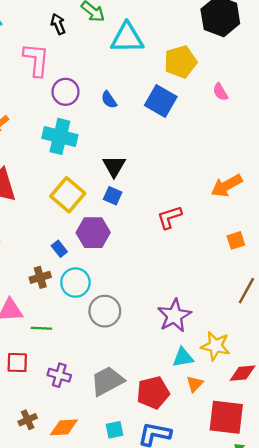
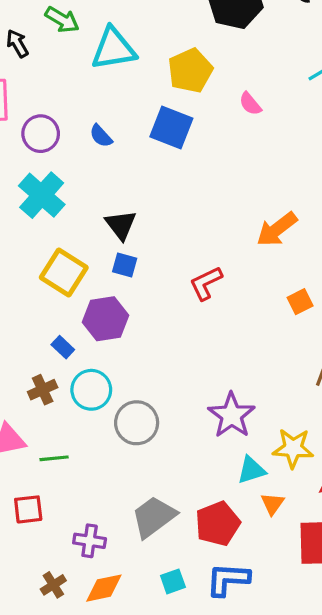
cyan cross: (60, 136) -> (42, 195), turned 36
purple cross: (59, 375) -> (90, 541), moved

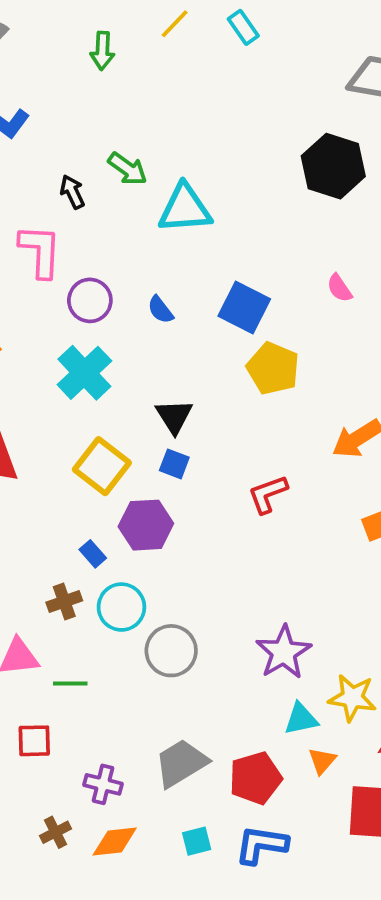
yellow pentagon: (190, 71) -> (273, 368), moved, turned -30

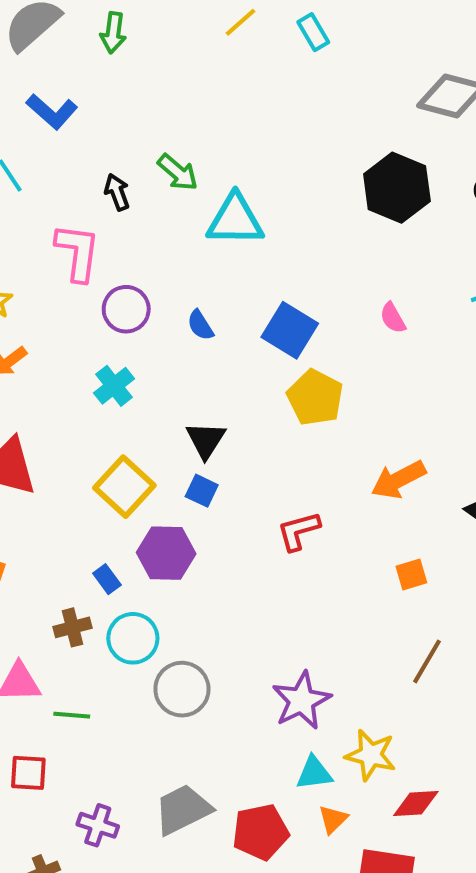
green arrow: (102, 51) -> (113, 33), moved
cyan cross: (84, 373) -> (114, 386), size x0.7

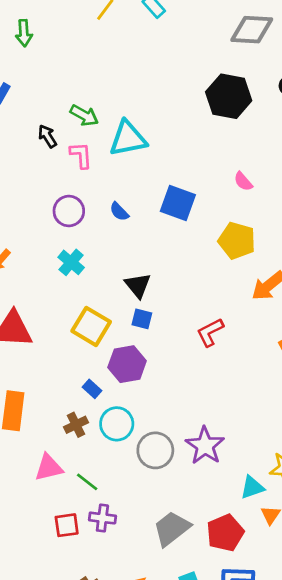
pink L-shape: (78, 252) -> (81, 155), moved, size x0.7
yellow pentagon: (315, 398) -> (237, 241), moved
purple star: (301, 701) -> (205, 446), moved
green line: (72, 715) -> (87, 482), turned 45
purple cross: (98, 825) -> (102, 518), moved

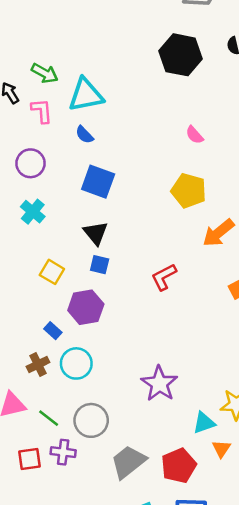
blue square: (178, 203) -> (98, 182), moved
blue semicircle: (119, 212) -> (84, 135), moved
yellow square: (91, 326) -> (52, 272), size x0.7
gray circle: (155, 450) -> (91, 420), moved

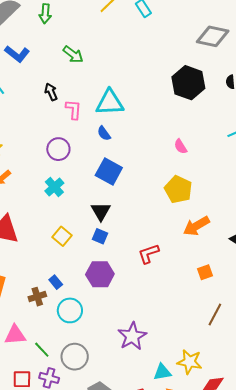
green arrow: (45, 73) -> (73, 54), moved
pink semicircle: (194, 135) -> (181, 146), moved
purple hexagon: (86, 307) -> (100, 274), moved
brown cross: (38, 364) -> (37, 297), moved

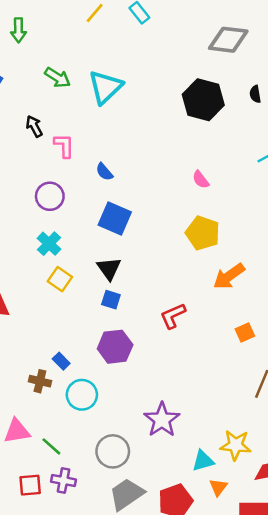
cyan triangle: (110, 103) -> (105, 87), moved, turned -36
yellow square: (62, 236) -> (60, 279), moved
brown cross: (37, 297) -> (40, 381), turned 36
gray circle: (75, 357) -> (113, 451), moved

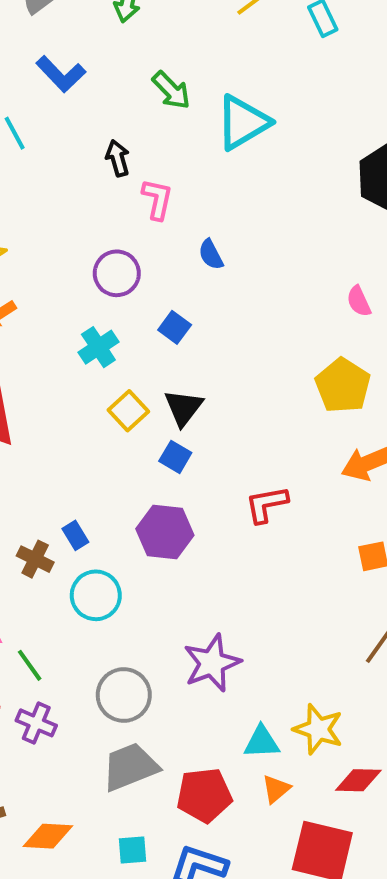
blue square: (115, 218) -> (175, 327), moved, size x0.6
yellow square: (60, 279) -> (128, 411), moved

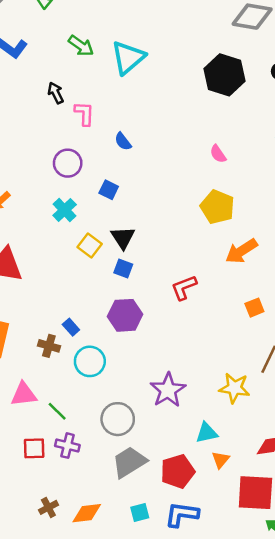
yellow star: (318, 729) -> (234, 388), moved

